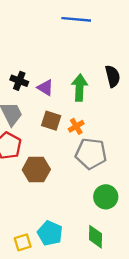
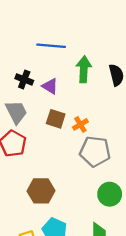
blue line: (76, 19) -> (51, 46), moved
green arrow: (80, 88) -> (84, 69), moved
brown hexagon: (36, 170) -> (41, 191), moved

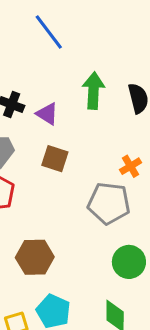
blue line: (51, 46) -> (49, 32), moved, turned 48
orange cross: (80, 124) -> (131, 166), moved

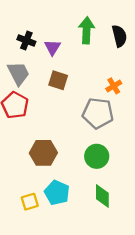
purple triangle: (47, 114) -> (52, 47), turned 30
green circle: (129, 262) -> (97, 156), moved

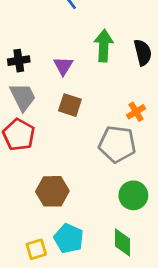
black cross: (26, 40) -> (19, 61), moved, turned -30
green circle: (97, 156) -> (133, 195), moved

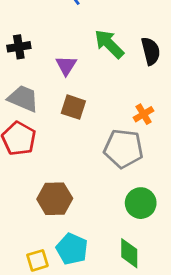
green arrow: (104, 46) -> (109, 44), turned -48
black cross: (19, 61) -> (19, 47), moved
gray trapezoid: (23, 97) -> (23, 98), turned -40

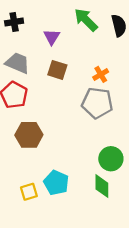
orange cross: (144, 114) -> (101, 74), moved
brown hexagon: (55, 199) -> (29, 135), moved
green circle: (141, 203) -> (111, 159), moved

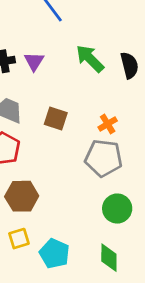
purple triangle: (52, 37) -> (34, 61), moved
green circle: (111, 159) -> (117, 209), moved
yellow square: (29, 192) -> (19, 239), moved

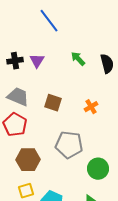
green arrow: (90, 59) -> (78, 59), size x0.7
gray pentagon: (104, 158) -> (69, 145), moved

